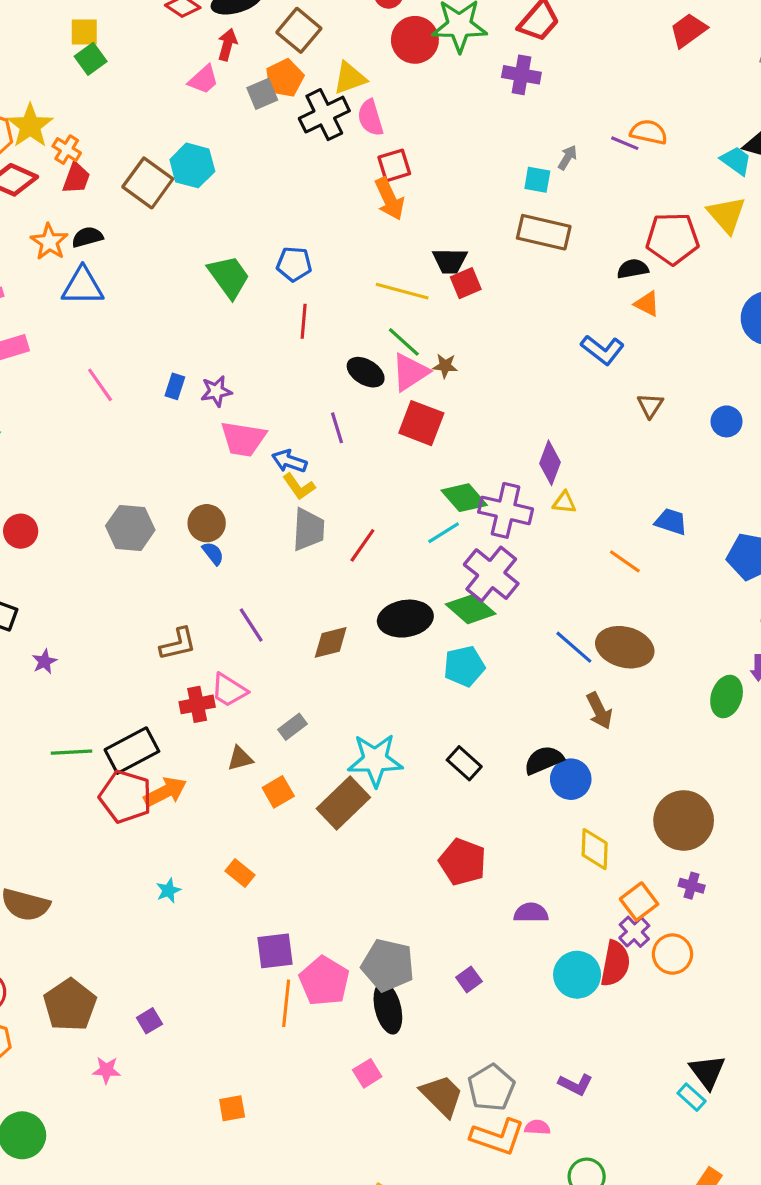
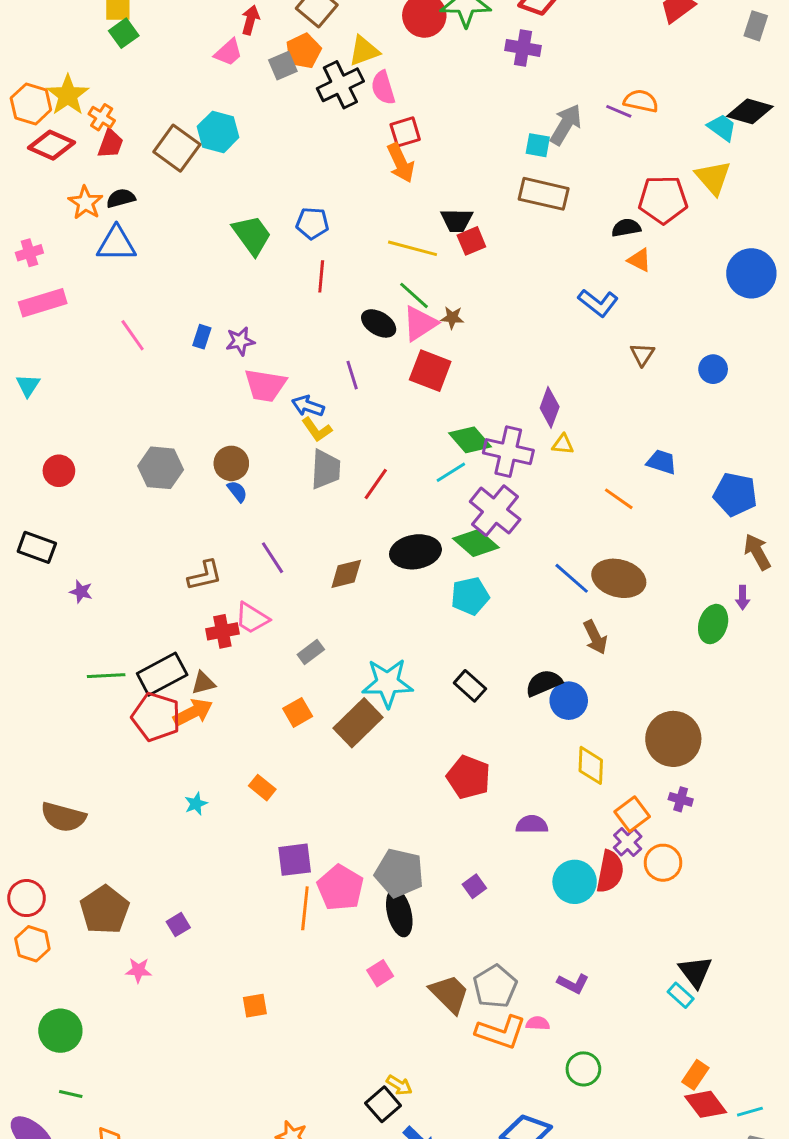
gray arrow: (568, 158) -> (566, 125), size x1.8
purple star: (44, 662) -> (81, 592), turned -30
brown triangle: (240, 758) -> (203, 683), moved

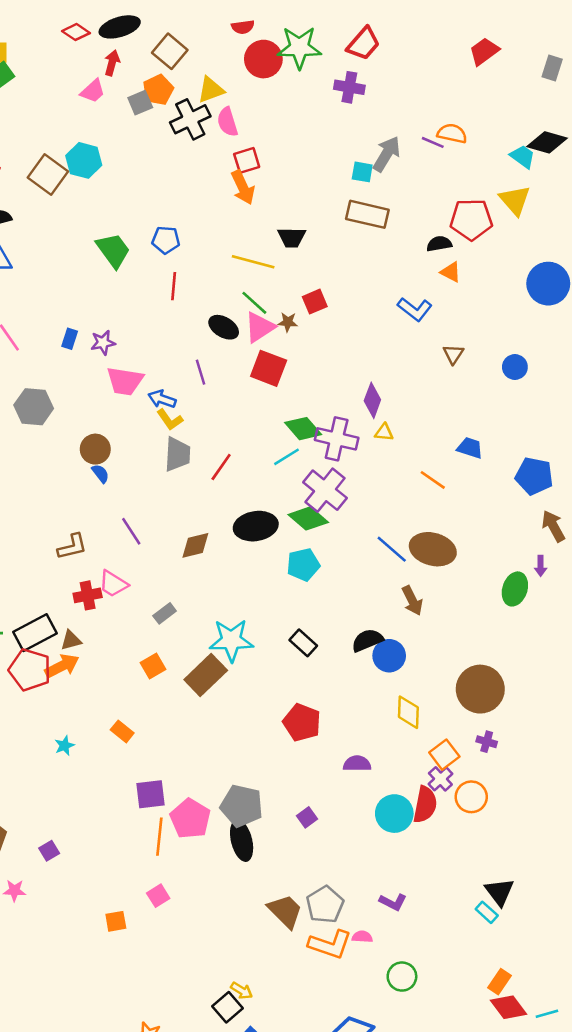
red square: (471, 241) -> (315, 302), moved
gray hexagon: (161, 468) -> (34, 407), moved
pink square: (380, 973) -> (158, 896), moved

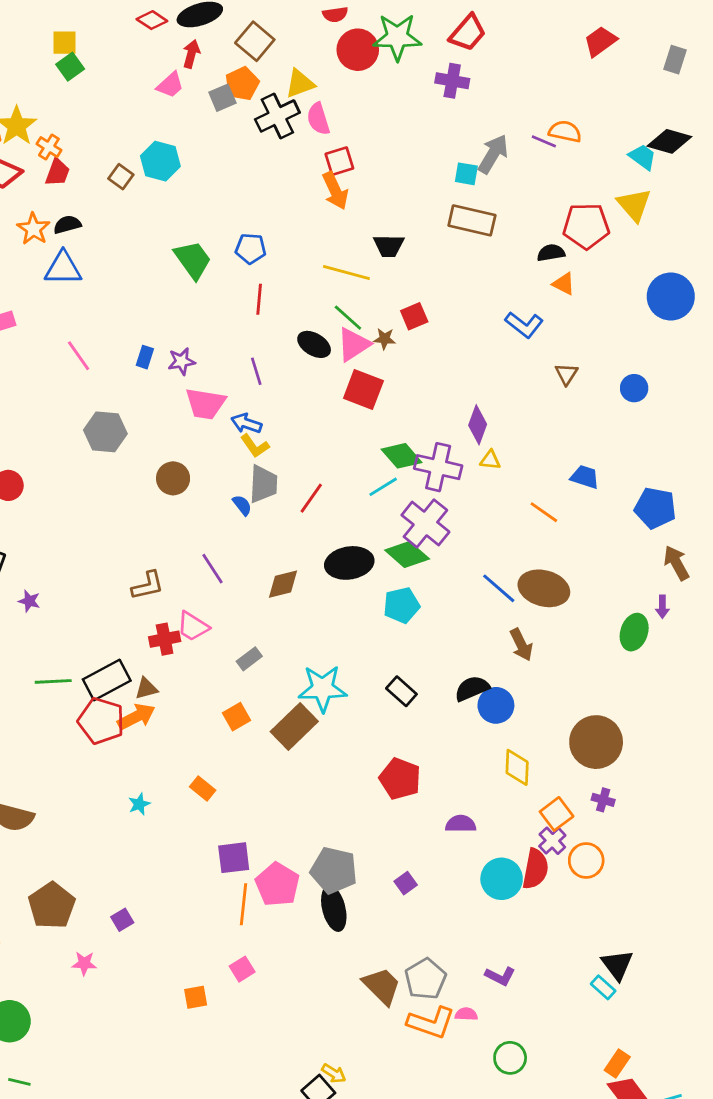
brown square: (48, 175) -> (121, 177), size x0.6
purple line: (201, 372) -> (256, 371), moved
blue semicircle: (100, 474) -> (242, 505), moved

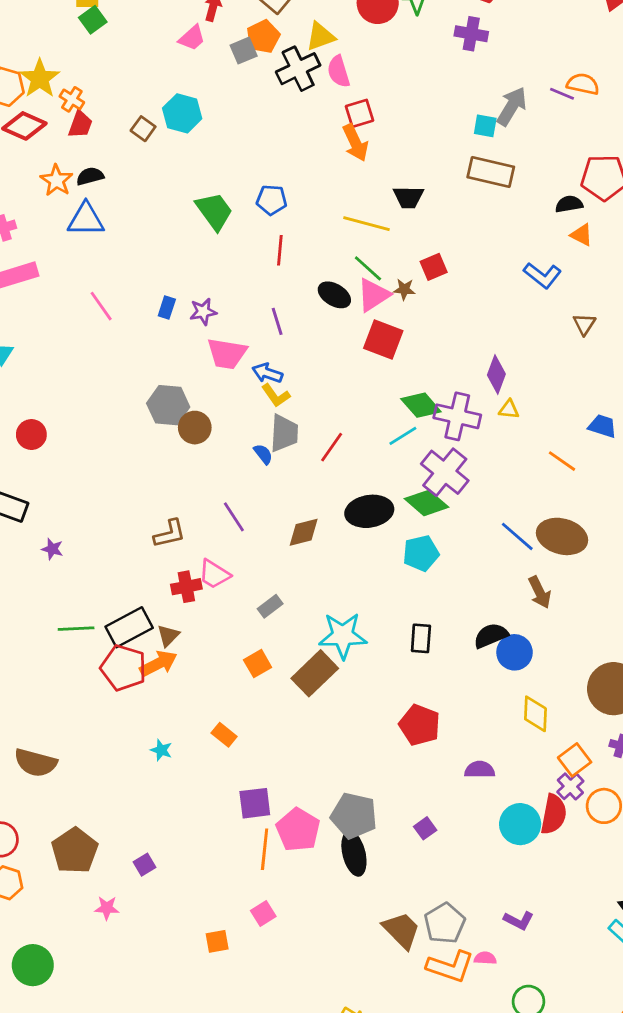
gray hexagon: (105, 432) -> (168, 405), moved
brown triangle: (146, 688) -> (168, 636), turned -30
black rectangle: (401, 691) -> (421, 638), turned 52
cyan star: (139, 804) -> (161, 750), turned -30

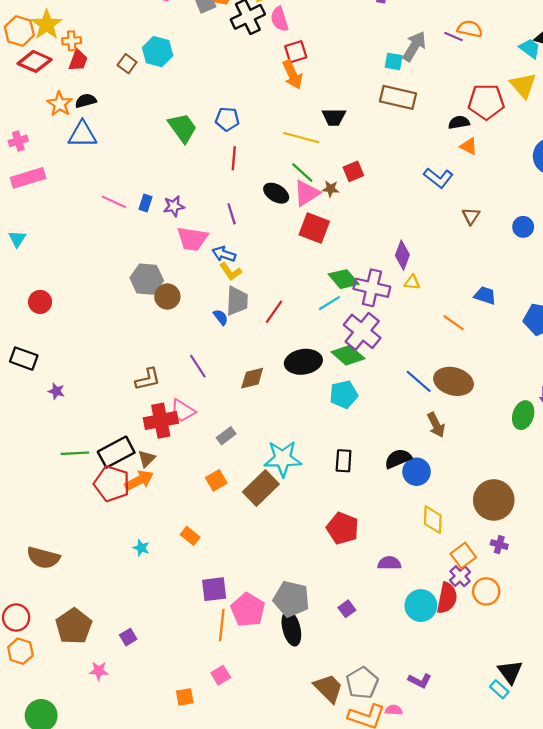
orange cross: (72, 99) -> (72, 41), turned -36
pink line: (101, 306) -> (114, 202), moved, turned -30
red cross: (186, 587) -> (161, 421), size x1.4

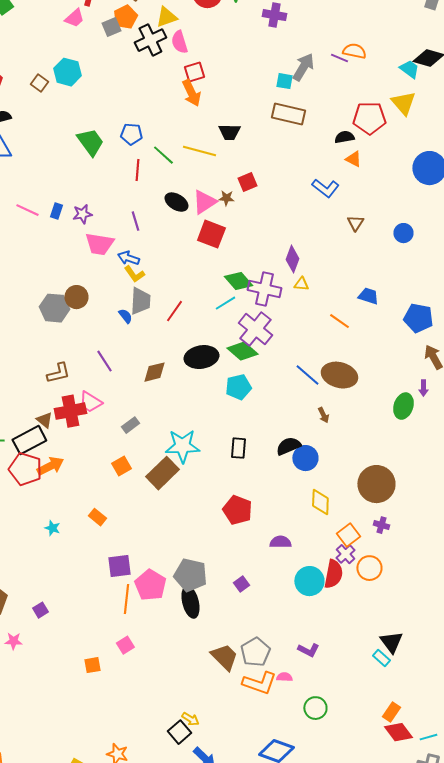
green line: (302, 172) -> (163, 155), moved
gray hexagon: (147, 279) -> (54, 308), moved
brown arrow: (436, 425) -> (323, 415), size x0.7
brown triangle: (147, 459) -> (44, 420), moved, turned -36

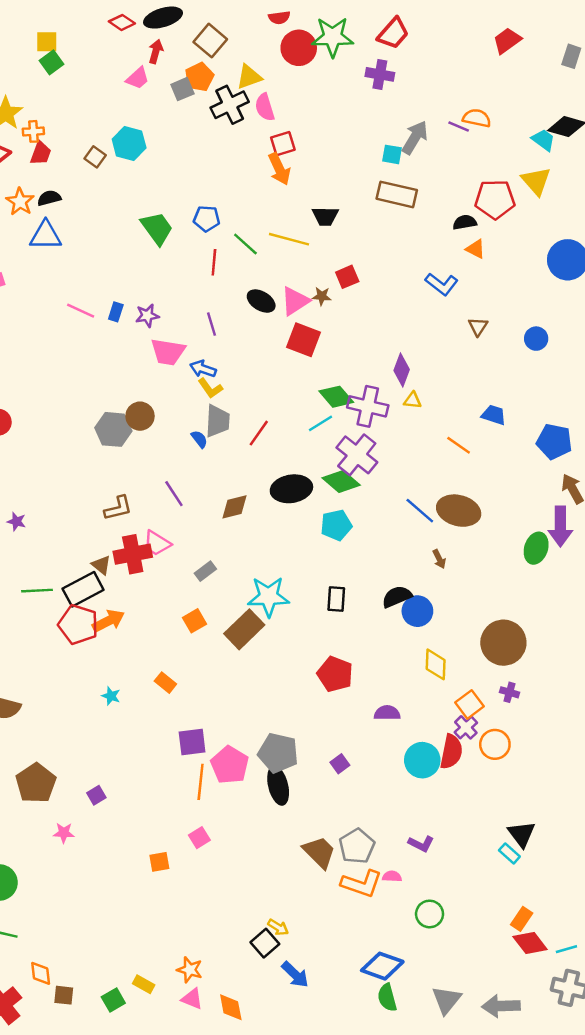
purple arrow: (423, 388) -> (560, 526), size x2.0

